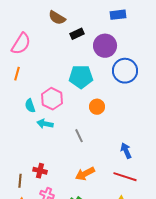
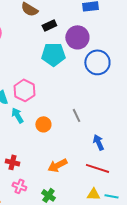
cyan pentagon: (81, 77) -> (53, 54), moved
orange circle: (97, 107) -> (43, 124), moved
cyan arrow: (45, 124) -> (17, 115), turned 49
gray line: (79, 136) -> (76, 115), moved

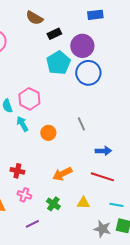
cyan pentagon: (53, 54) -> (58, 63), turned -30
blue circle: (97, 62) -> (88, 73), moved
blue arrow: (98, 142) -> (103, 151), turned 112
yellow triangle: (93, 194) -> (83, 203), moved

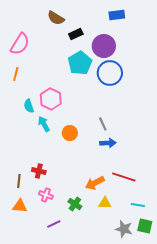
blue arrow: (103, 151) -> (108, 143), moved
orange arrow: (62, 174) -> (95, 183), moved

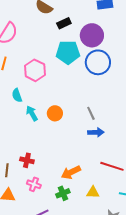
cyan pentagon: (80, 63) -> (68, 52), turned 30
pink hexagon: (51, 99) -> (35, 70), moved
orange circle: (70, 133) -> (55, 113), moved
orange arrow: (95, 183) -> (71, 172), moved
green cross: (75, 204) -> (63, 193), turned 32

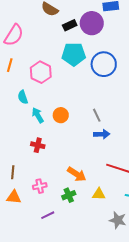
purple circle: (92, 35) -> (92, 23), moved
red cross: (27, 160) -> (38, 145), moved
orange arrow: (71, 172) -> (77, 174), turned -120
pink cross: (34, 184) -> (40, 186), turned -32

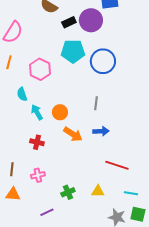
gray line: (97, 115) -> (96, 103), moved, turned 32
orange arrow: (77, 174) -> (73, 134), moved
pink cross: (40, 186) -> (38, 175), moved

